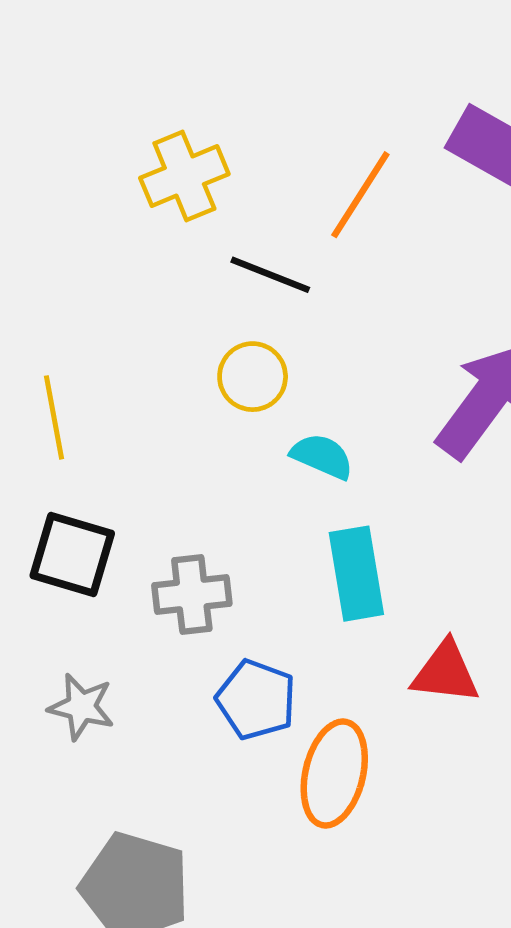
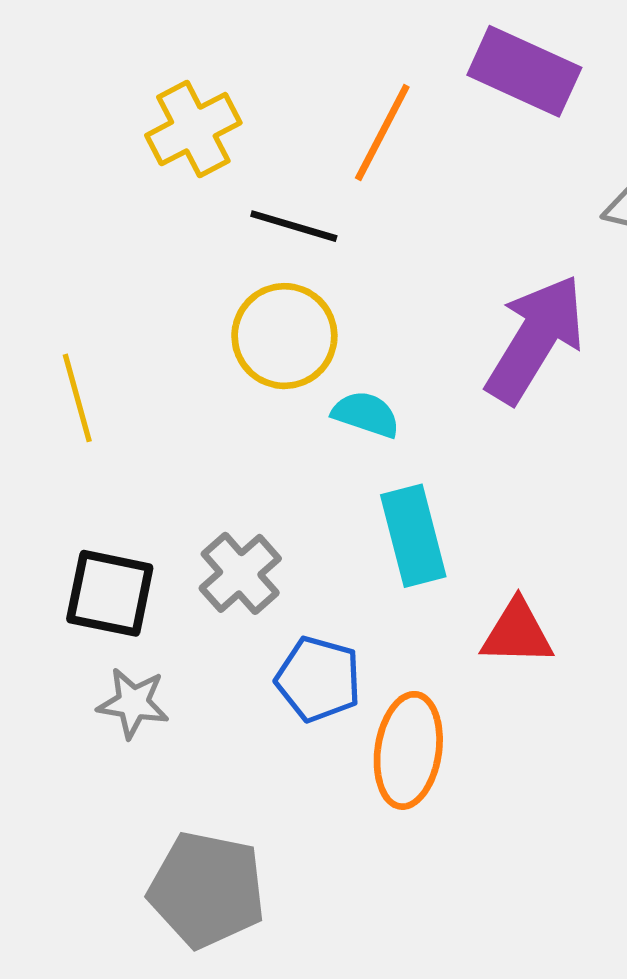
yellow circle: (253, 377) -> (284, 336), size x1.4
black square: (72, 554) -> (110, 593), moved
gray cross: (192, 594) -> (240, 573), turned -30

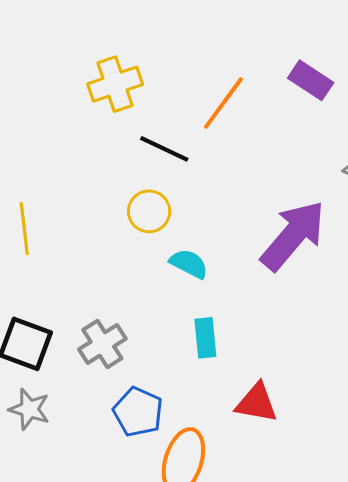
purple rectangle: (524, 71) -> (311, 80), size x0.7
yellow circle: (284, 336) -> (149, 211), size x0.7
cyan rectangle: (413, 536) -> (205, 338), size x0.7

